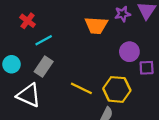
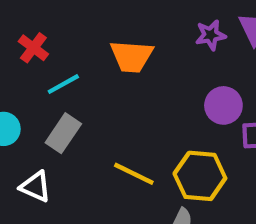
orange trapezoid: (96, 25) -> (132, 56), moved
white triangle: (29, 95) -> (36, 187), size x0.7

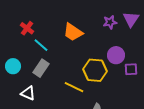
orange trapezoid: (132, 56) -> (73, 32), turned 30
cyan line: (63, 84) -> (41, 45), turned 70
yellow hexagon: (200, 176) -> (95, 70), moved

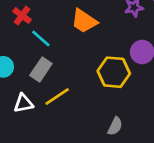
yellow line: (74, 87) -> (57, 97), moved, turned -60
white triangle: (28, 93) -> (23, 103), turned -35

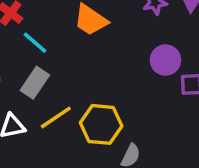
yellow hexagon: (114, 72) -> (101, 124), moved

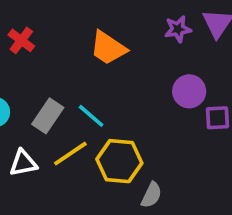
cyan line: (35, 43) -> (91, 116), moved

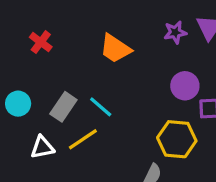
yellow hexagon: (119, 161) -> (177, 139), moved

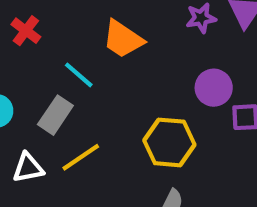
cyan line: (101, 107) -> (79, 75), moved
yellow hexagon: (177, 139) -> (169, 142), moved

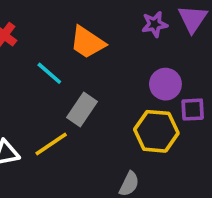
gray rectangle: (55, 115) -> (82, 110), moved
yellow hexagon: (169, 142) -> (156, 131), moved

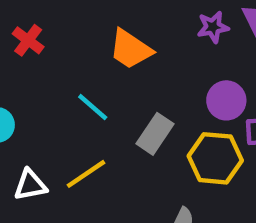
cyan line: (49, 73) -> (93, 107), moved
gray rectangle: (82, 110) -> (155, 134), moved

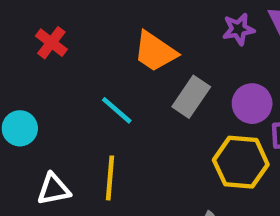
gray rectangle: (155, 134) -> (191, 97), moved
yellow line: (86, 174) -> (110, 178), turned -51

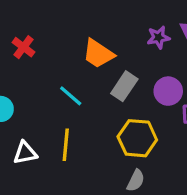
yellow hexagon: (241, 162) -> (137, 138), moved

